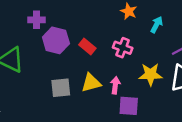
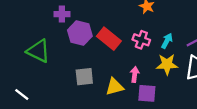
cyan arrow: (157, 25) -> (167, 41), moved
red rectangle: (87, 46) -> (109, 39), size x1.5
yellow triangle: (91, 83) -> (114, 87), moved

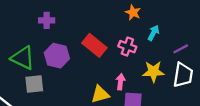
purple hexagon: (80, 33) -> (57, 56), moved
cyan arrow: (167, 41) -> (153, 33), moved
gray square: (84, 77) -> (34, 84), moved

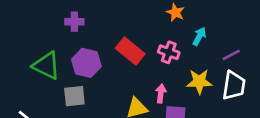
gray square: (34, 84) -> (74, 96), moved

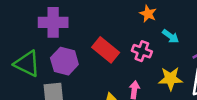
purple cross: (74, 22) -> (53, 22), size x1.6
cyan arrow: (199, 36) -> (170, 36), turned 98

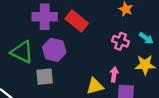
cyan arrow: (170, 36) -> (146, 38), moved
red rectangle: (106, 50) -> (77, 21), moved

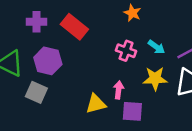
purple cross: (45, 17) -> (36, 22), size x0.7
gray square: (45, 77) -> (36, 92), turned 30

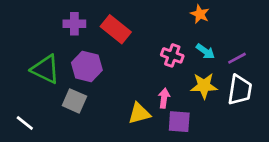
orange star: (132, 13) -> (200, 14), moved

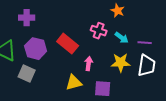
red rectangle: (116, 29) -> (68, 44), moved
pink cross: (172, 55) -> (99, 31), moved
purple line: (237, 58) -> (145, 43), turned 32
pink arrow: (164, 98) -> (89, 64), moved

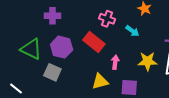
pink cross: (99, 31) -> (107, 19), moved
cyan arrow: (122, 38) -> (132, 31), moved

